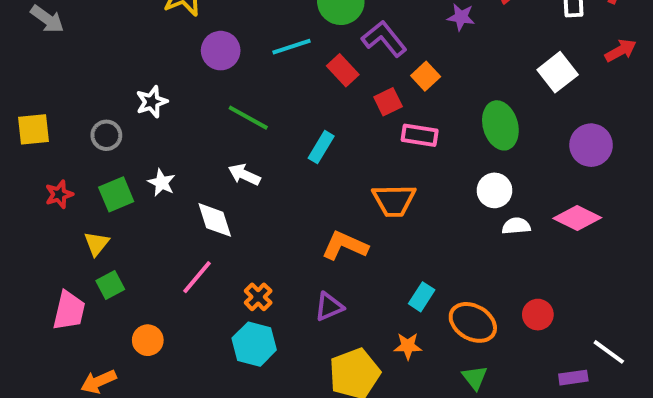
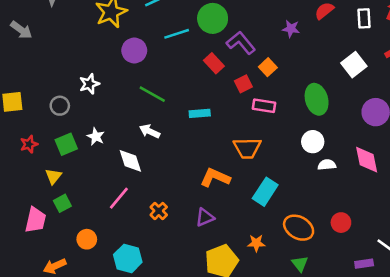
cyan line: (292, 47) -> (177, 34), moved
cyan rectangle: (321, 147) -> (200, 113), turned 54
pink diamond: (577, 218) -> (367, 160), turned 52
cyan rectangle: (422, 297) -> (265, 192), moved, size x1.5
cyan hexagon: (254, 344) -> (128, 258), moved

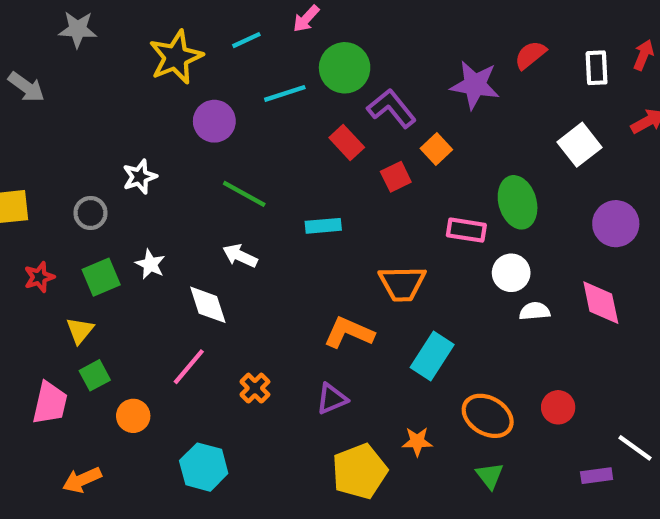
purple star: (291, 29) -> (475, 85), size x1.6
pink rectangle: (264, 106) -> (466, 230), moved
orange circle: (87, 239) -> (133, 416), moved

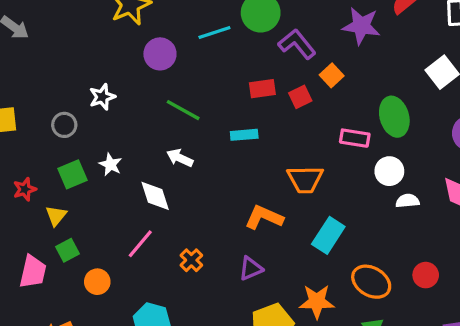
red rectangle: (347, 143) -> (262, 89), moved, turned -55
red star: (39, 277) -> (25, 189), moved
orange star: (417, 441) -> (317, 301), size x1.5

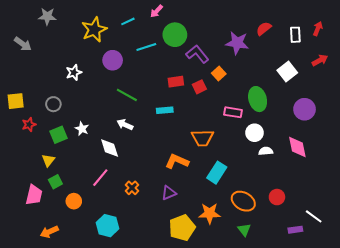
white star: (102, 97) -> (74, 72), moved
red star: (25, 189) -> (29, 125), moved

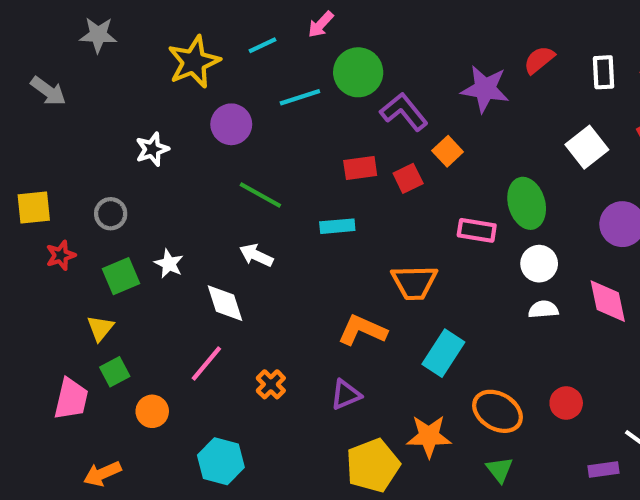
white circle: (254, 133) -> (539, 264), moved

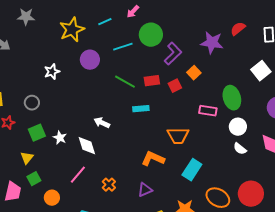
purple L-shape: (404, 112) -> (173, 54), turned 85
green line: (260, 195) -> (125, 82), moved
white star: (169, 264) -> (60, 138), moved
white semicircle: (543, 309) -> (240, 149), turned -136
red circle: (566, 403) -> (251, 194), size x1.6

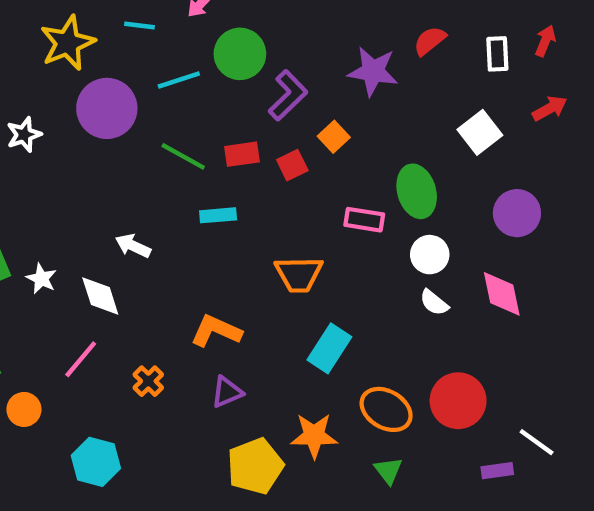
cyan line: (105, 22) -> (140, 26), turned 32
purple circle: (90, 60) -> (107, 108), size x1.4
orange L-shape: (153, 159) -> (216, 331), moved

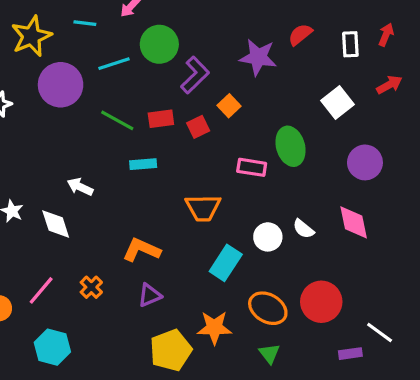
white circle: (430, 255) -> (268, 237), moved
pink line: (81, 359) -> (41, 290), moved

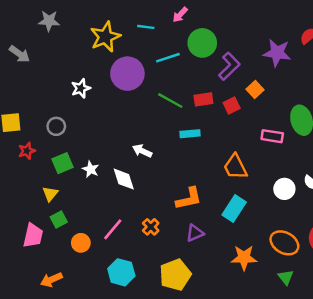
orange trapezoid: (203, 208) -> (235, 167), turned 64
orange L-shape: (142, 250) -> (189, 199), turned 144
cyan rectangle: (226, 263) -> (234, 209), moved
yellow pentagon: (171, 350) -> (175, 275), moved

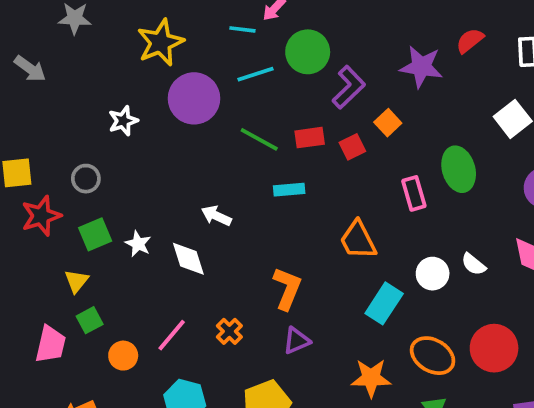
cyan line: (146, 27) -> (242, 29), moved
pink rectangle: (272, 136) -> (414, 193), turned 65
red star: (27, 151) -> (41, 216), size x1.5
orange L-shape: (189, 199) -> (287, 288), turned -56
cyan rectangle: (234, 209) -> (384, 303), moved

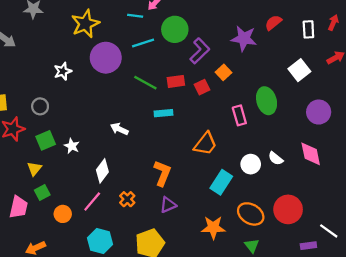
orange trapezoid: (358, 240) -> (205, 144), turned -115
white diamond: (188, 259) -> (102, 171), moved, turned 55

